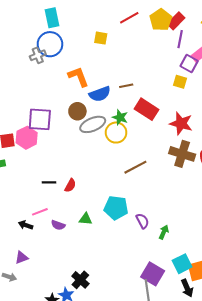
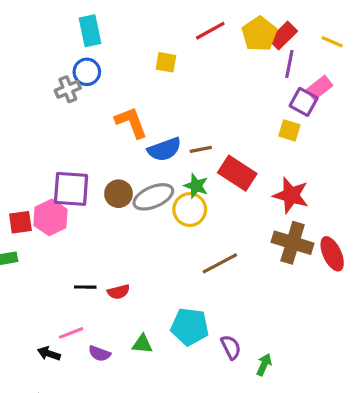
blue circle: (50, 44) -> (87, 72), size x0.7
brown line: (126, 86) -> (201, 149), moved
brown circle: (77, 111) -> (119, 194), moved
red semicircle: (70, 185) -> (119, 292), turned 48

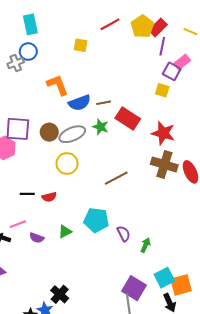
yellow circle: (190, 210) -> (67, 164), moved
green triangle: (142, 344) -> (65, 232), turned -32

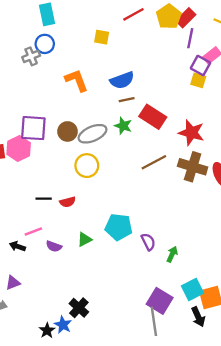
yellow square: (162, 90) -> (198, 80), moved
blue semicircle: (80, 103) -> (122, 80), moved
brown line: (116, 178) -> (154, 162), moved

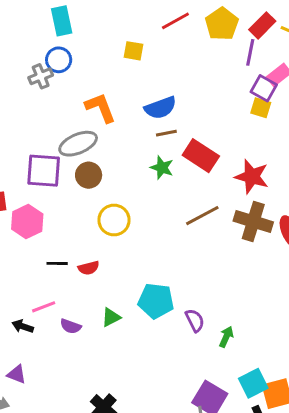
red rectangle: (186, 18) -> (262, 25), moved
gray ellipse: (93, 134) -> (78, 144), moved
pink hexagon: (19, 149) -> (27, 222), moved
purple triangle: (13, 283) -> (17, 374), turned 42

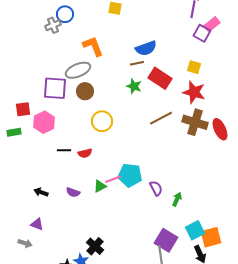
blue semicircle: (160, 108) -> (146, 48), moved
yellow square: (261, 108) -> (194, 67), moved
pink line: (44, 307) -> (113, 179), moved

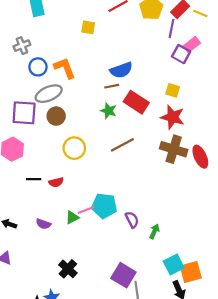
blue circle: (65, 14) -> (38, 67), moved
brown line: (161, 118) -> (122, 145), moved
purple square: (166, 240) -> (123, 275), moved
black cross: (95, 246) -> (68, 269), moved

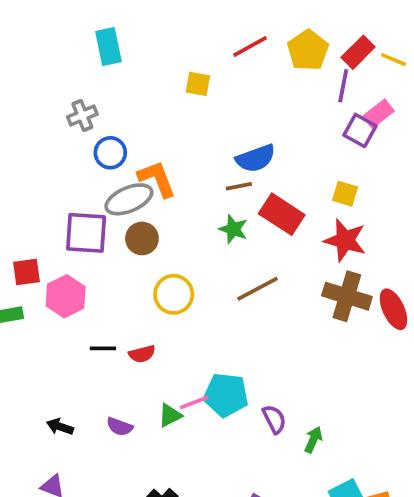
orange L-shape: (65, 68) -> (157, 179), moved

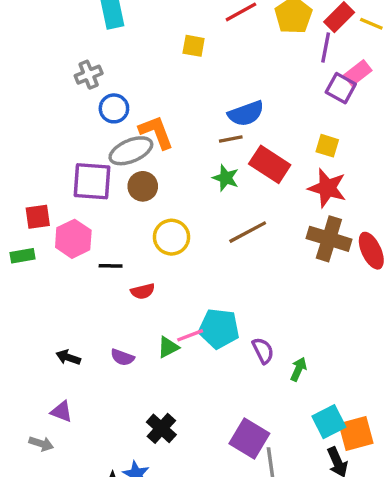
black line: (103, 348) -> (111, 266), moved

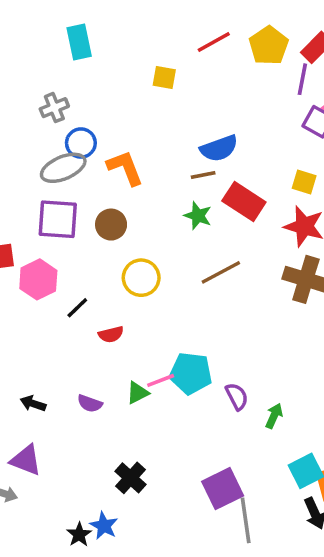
gray ellipse: (131, 151) -> (63, 168), moved
black line: (111, 266) -> (77, 308), turned -45
purple triangle: (61, 411) -> (26, 460), size x1.4
purple square: (249, 439) -> (223, 489), turned 33

